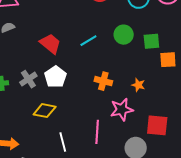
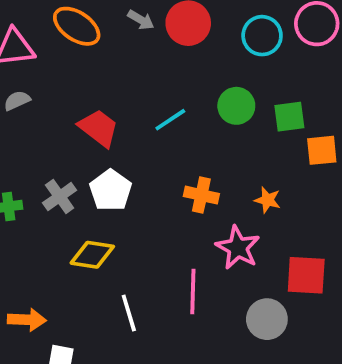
pink star: (122, 110) -> (238, 248), turned -30

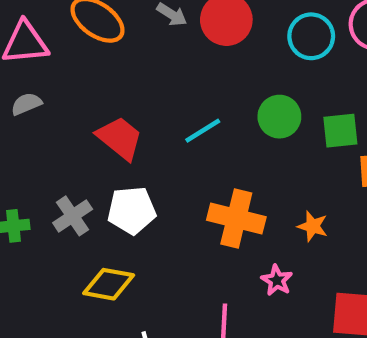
white pentagon: (111, 190) -> (132, 210), turned 30
orange cross: (201, 195) -> (236, 219), size x1.4
pink star: (238, 248) -> (277, 280), size x0.6

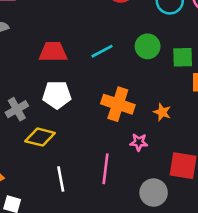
red trapezoid: (120, 138) -> (53, 52), turned -44
gray cross: (73, 216) -> (17, 109), moved
pink star: (277, 280) -> (139, 142), turned -30

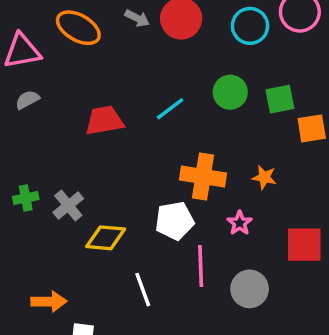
white pentagon: (57, 95) -> (175, 221), moved
pink star: (139, 142) -> (240, 223), turned -30
gray circle: (154, 193) -> (250, 289), moved

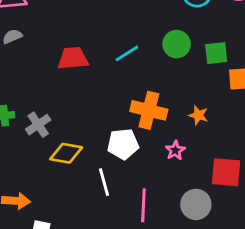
pink line: (201, 266) -> (143, 205), moved
gray circle: (250, 289) -> (196, 204), moved
white line: (143, 290) -> (104, 182), moved

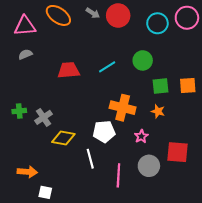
green square: (216, 53) -> (160, 86), moved
gray circle: (196, 204) -> (149, 166), moved

